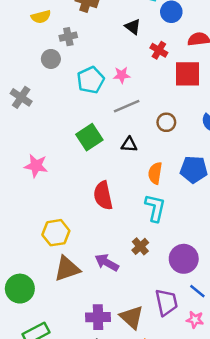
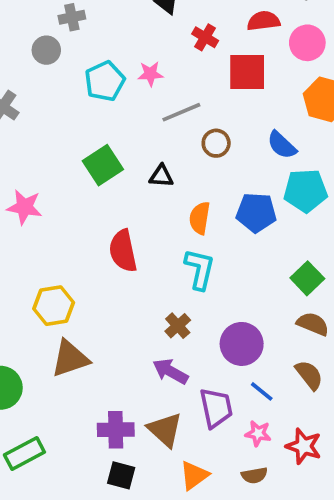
gray line: (127, 106) -> (181, 112), moved
purple arrow: (107, 263) -> (170, 371), moved

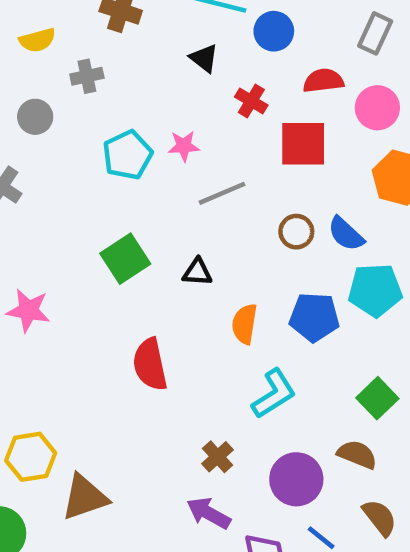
gray circle: (46, 50) -> (35, 117), moved
brown circle: (216, 143) -> (296, 232), moved
cyan L-shape: (200, 269) -> (274, 394), moved, turned 45
yellow hexagon: (54, 306) -> (31, 457), moved
brown semicircle: (313, 324) -> (357, 455), moved

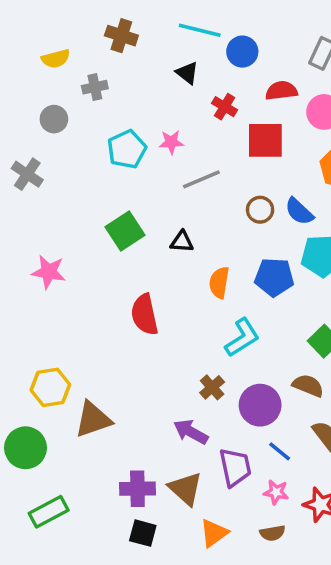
brown cross: (218, 457) -> (212, 387), moved

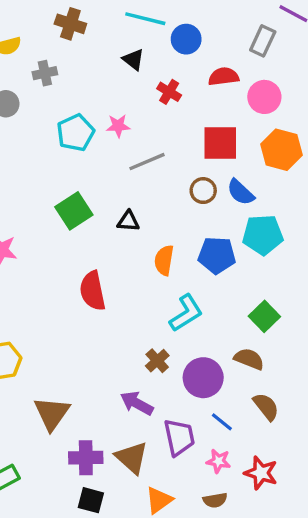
red square: (265, 140) -> (220, 143), moved
brown triangle: (93, 419) -> (52, 413), moved, turned -36

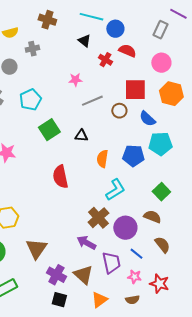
red semicircle: (224, 77) -> (127, 51), moved, turned 30
cyan pentagon: (76, 133) -> (30, 100), moved
brown circle: (203, 191) -> (119, 111), moved
brown cross: (157, 361) -> (98, 218), size x1.5
purple cross: (86, 458) -> (56, 275), turned 30

